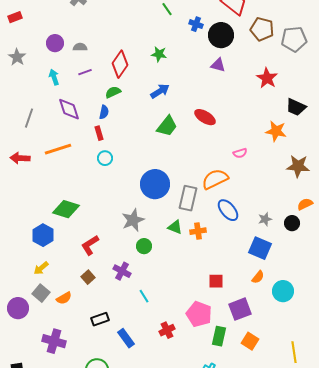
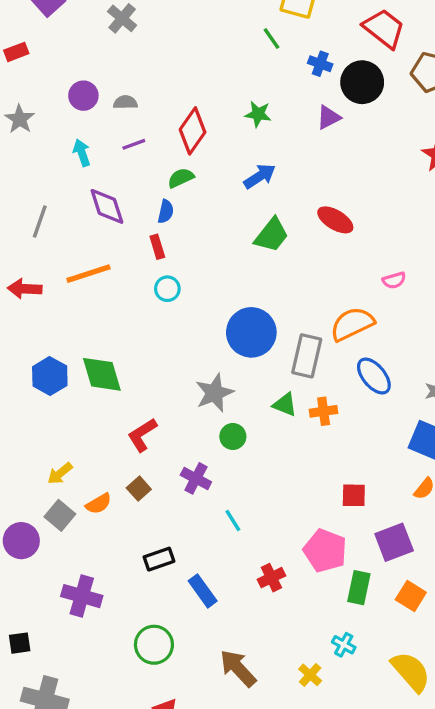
purple triangle: (218, 65) -> (329, 117), moved, turned -42
green diamond: (66, 209) -> (102, 374), turned 56
blue hexagon: (43, 235) -> (50, 376), moved
orange semicircle: (64, 298) -> (99, 504), moved

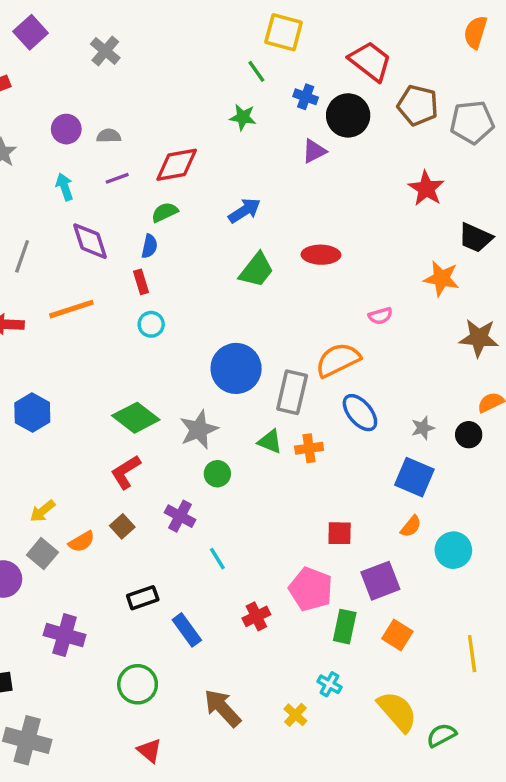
green star: (258, 114) -> (243, 117), moved
red diamond: (193, 131) -> (177, 165), turned 45
red ellipse: (335, 220) -> (321, 255), turned -30
green diamond: (102, 374) -> (136, 418), moved, turned -36

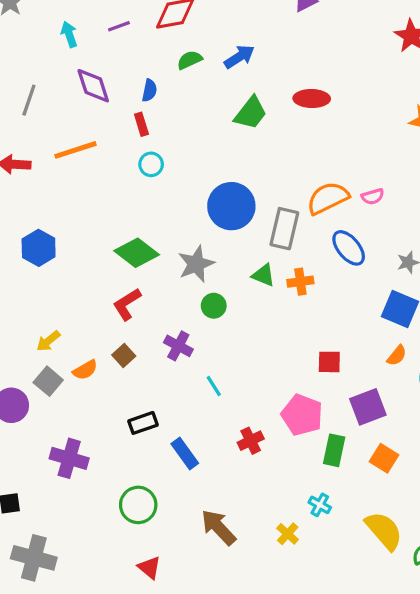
green semicircle: (165, 212) -> (190, 60), moved
pink semicircle: (380, 316) -> (373, 196), moved

